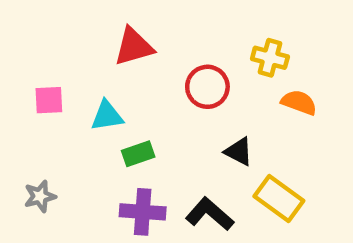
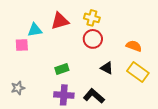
yellow cross: (270, 58) -> (92, 18), moved
cyan triangle: (107, 116) -> (35, 30), moved
yellow rectangle: (279, 198) -> (138, 72), moved

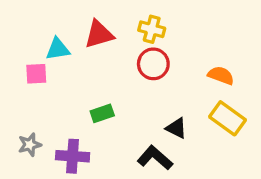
black triangle: (107, 68) -> (176, 128), moved
purple cross: (64, 95) -> (73, 156), moved

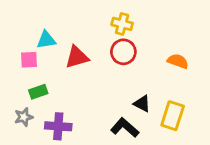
red triangle: (99, 34) -> (77, 57), moved
green rectangle: (102, 113) -> (38, 92), moved
yellow rectangle: (228, 118) -> (173, 116), moved, turned 72

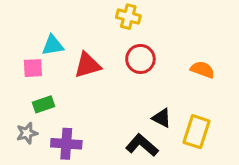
yellow cross: (122, 24) -> (128, 17), moved

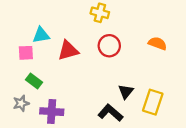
orange semicircle: (203, 70) -> (157, 43), moved
green rectangle: (44, 104) -> (34, 81), turned 56
black triangle: (162, 118) -> (126, 92), turned 42

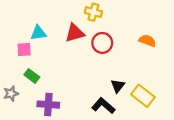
red triangle: (68, 50) -> (75, 33), moved
yellow rectangle: (153, 102) -> (143, 96), turned -70
gray star: (21, 103) -> (11, 94), moved

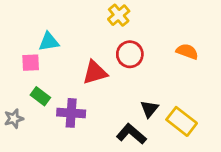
yellow cross: (93, 12) -> (119, 15), turned 35
red triangle: (75, 33) -> (95, 72), moved
purple cross: (48, 105) -> (71, 113), moved

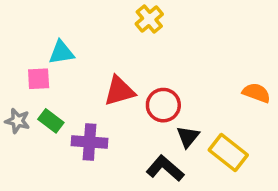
orange semicircle: (187, 51) -> (256, 93), moved
red circle: (130, 54) -> (163, 105), moved
gray star: (14, 119) -> (18, 121), moved, turned 30

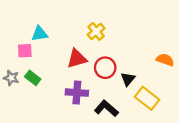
yellow cross: (149, 19) -> (96, 31), moved
black triangle: (188, 137) -> (128, 79), moved
purple cross: (90, 142) -> (77, 93), moved

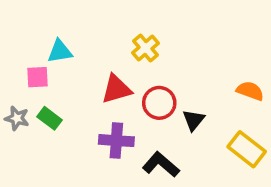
yellow rectangle: (147, 98) -> (247, 149), moved

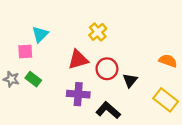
cyan triangle: (60, 51) -> (40, 34), turned -36

